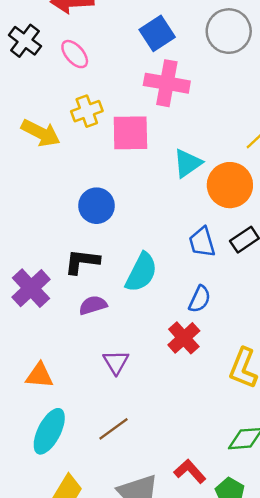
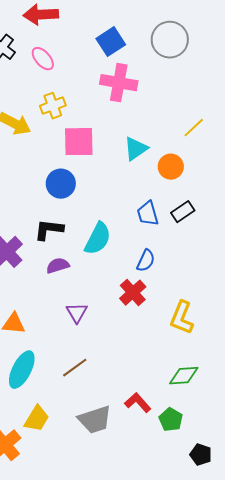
pink square: (130, 133) -> (79, 142), moved
orange circle: (230, 185) -> (171, 167), size x0.7

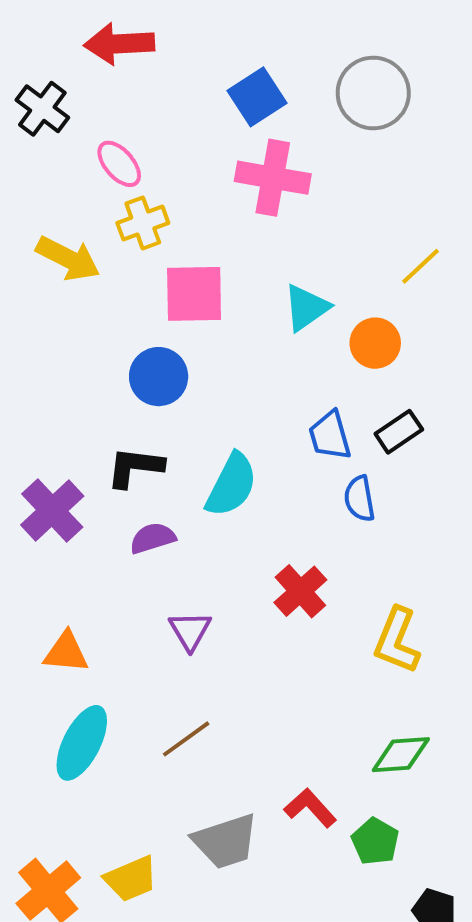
pink ellipse: (43, 59) -> (119, 164), moved
blue semicircle: (146, 261) -> (359, 499), moved, turned 145
yellow trapezoid: (37, 419) -> (131, 879), moved, turned 36

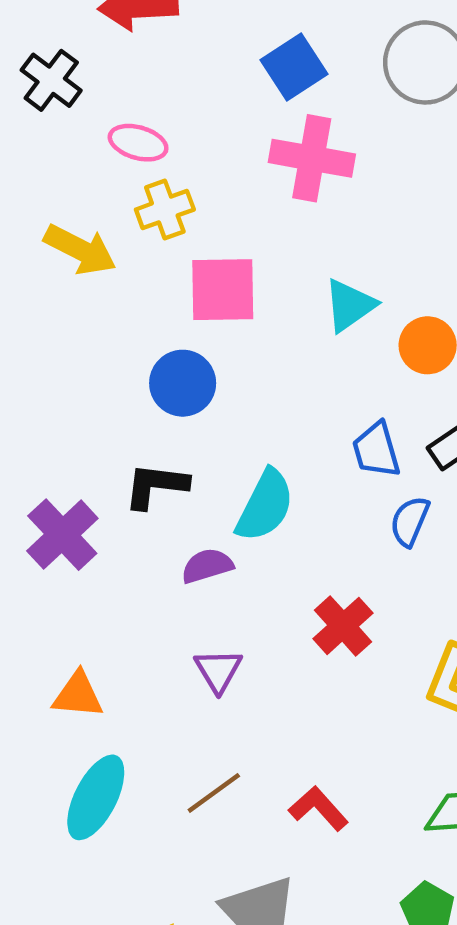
pink ellipse: (119, 164) -> (138, 143), turned -33
blue semicircle: (359, 499) -> (410, 521), turned 33
purple semicircle: (153, 538) -> (207, 566), moved
red L-shape: (310, 808) -> (318, 809), moved

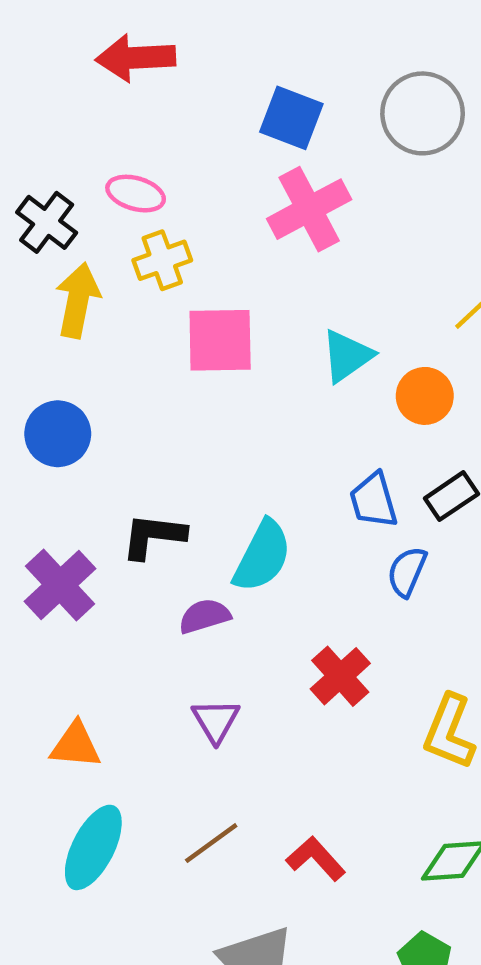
blue square: (294, 67) -> (291, 118), turned -36
black cross: (51, 80) -> (47, 222), moved
pink cross: (312, 158) -> (309, 209), turned -38
yellow arrow: (80, 250) -> (78, 300), turned -106
blue circle: (183, 383) -> (58, 434), moved

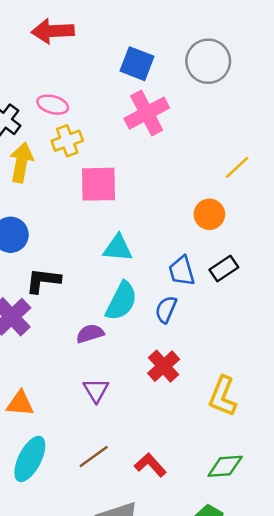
cyan triangle: (347, 356) -> (118, 248), moved, turned 40
black L-shape: (153, 536) -> (43, 281), moved
blue semicircle: (407, 572) -> (166, 309), moved

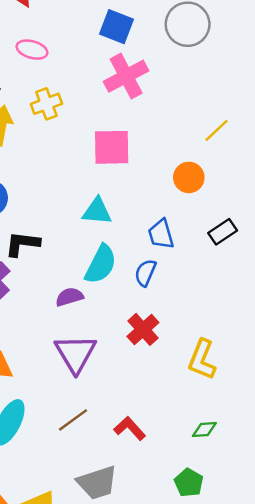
pink ellipse: (53, 105) -> (32, 50), moved
pink square: (99, 184) -> (112, 147), moved
black rectangle: (224, 269) -> (223, 232), moved
purple triangle: (96, 390) -> (75, 354), size x1.6
green diamond: (225, 466) -> (204, 430), size x0.7

